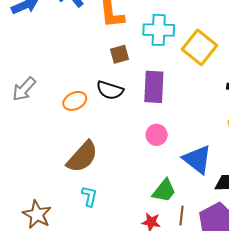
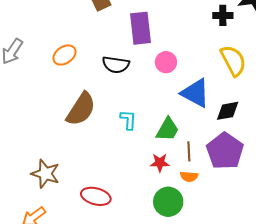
black semicircle: (110, 90) -> (116, 65), moved
pink circle: (157, 135) -> (166, 62), moved
cyan L-shape: (89, 196) -> (128, 120), moved

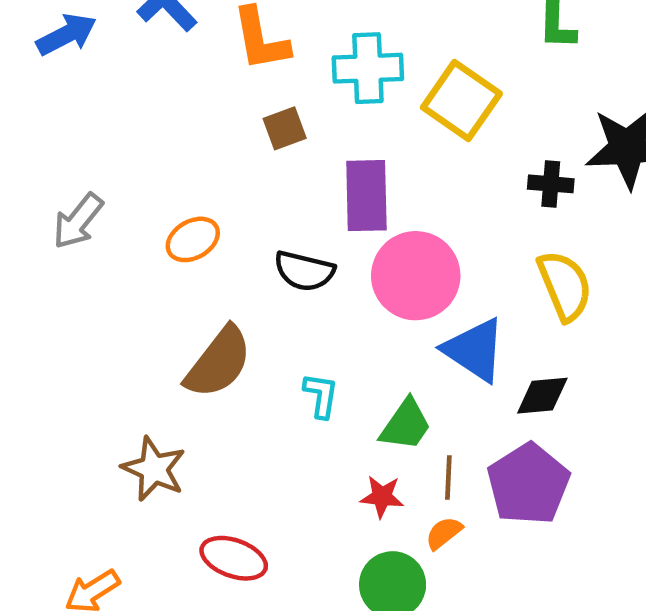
pink circle: (166, 62) -> (416, 276), size x1.8
brown star: (45, 174) -> (154, 469), moved
orange semicircle: (189, 176) -> (444, 533), turned 132

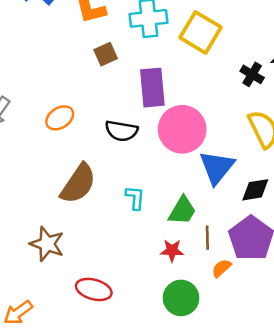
black cross: (551, 184) -> (252, 74), turned 30
blue triangle: (474, 350) -> (217, 167), turned 39
orange semicircle: (444, 533) -> (221, 268), moved

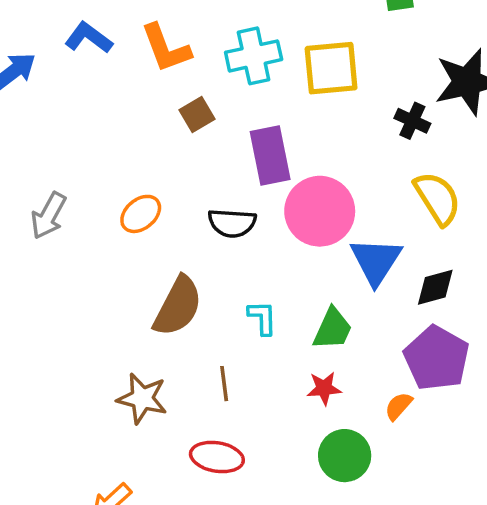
yellow square: (200, 32) -> (331, 68), turned -30
brown line: (207, 238) -> (224, 384), moved

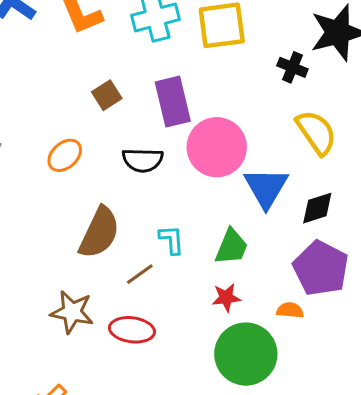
brown square: (197, 115) -> (107, 95), moved
brown line: (224, 384) -> (140, 274), moved, turned 64
orange semicircle: (398, 406) -> (290, 310), turned 56
green circle: (345, 456) -> (246, 354), size x1.4
red ellipse: (217, 457) -> (132, 330), moved

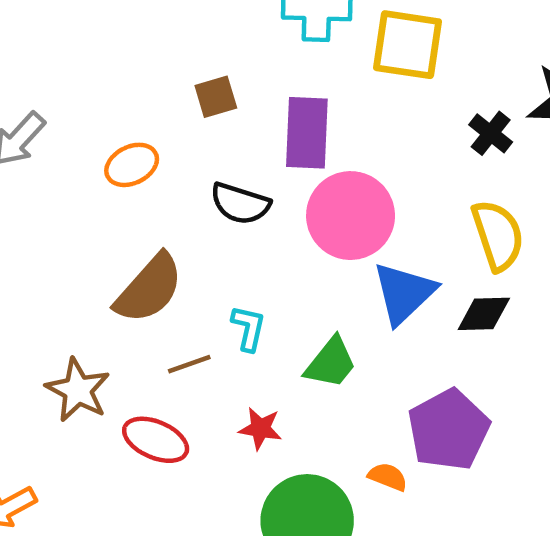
black diamond: (317, 208) -> (484, 314), moved
red star: (226, 298) -> (260, 429), moved

